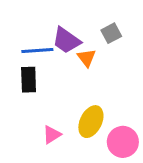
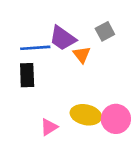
yellow ellipse: (91, 122) -> (86, 115), turned 76
pink circle: (123, 142) -> (116, 119), moved

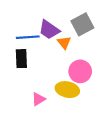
gray square: (105, 31) -> (82, 24), size x1.5
pink circle: (116, 119) -> (80, 71), moved

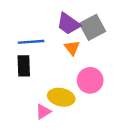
purple trapezoid: (49, 30) -> (68, 24), moved
yellow ellipse: (67, 90) -> (61, 97), moved

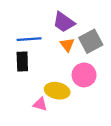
gray square: (93, 27) -> (91, 41), moved
pink triangle: (43, 112) -> (40, 104), turned 48

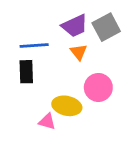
purple trapezoid: (64, 22) -> (75, 26), turned -60
gray square: (91, 41) -> (106, 27), moved

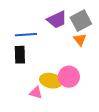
orange triangle: (79, 52) -> (80, 40), moved
pink circle: (98, 87) -> (69, 77), moved

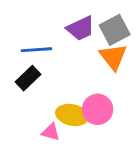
orange triangle: (80, 40) -> (113, 57), size x1.5
black rectangle: (20, 55) -> (28, 78), turned 48

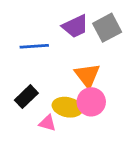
orange triangle: (113, 57) -> (87, 75), moved
black rectangle: (28, 78) -> (26, 97), moved

